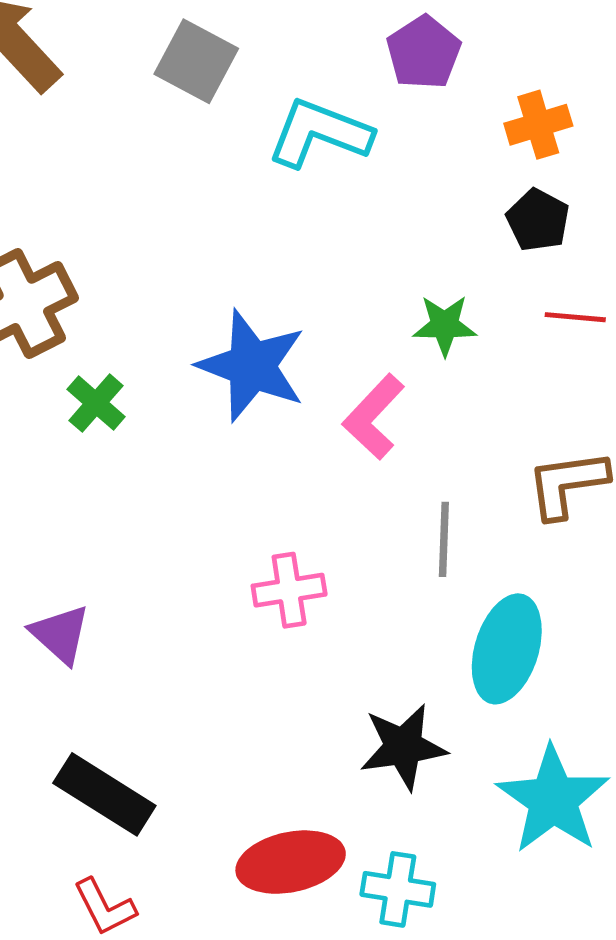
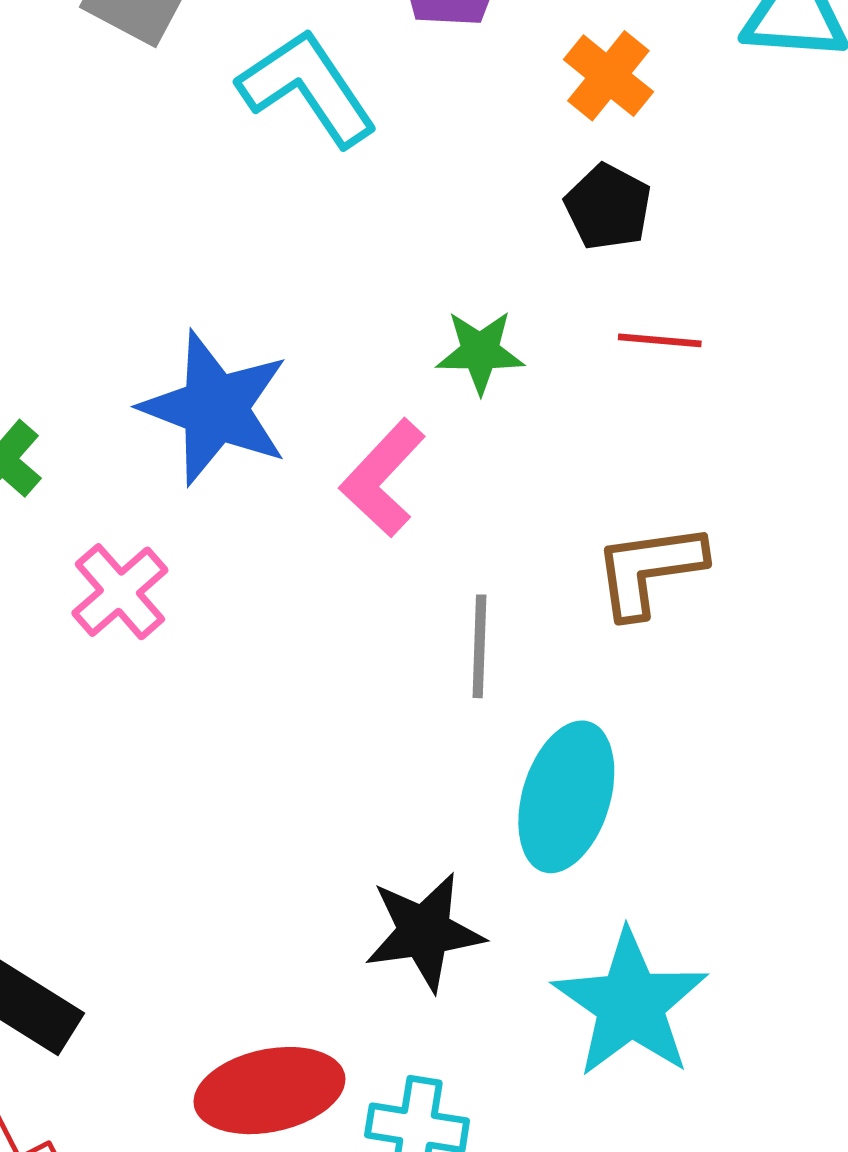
orange cross: (538, 125) -> (608, 76), turned -34
cyan L-shape: (320, 133) -> (308, 88), turned 35
pink cross: (289, 590) -> (120, 592), moved, turned -32

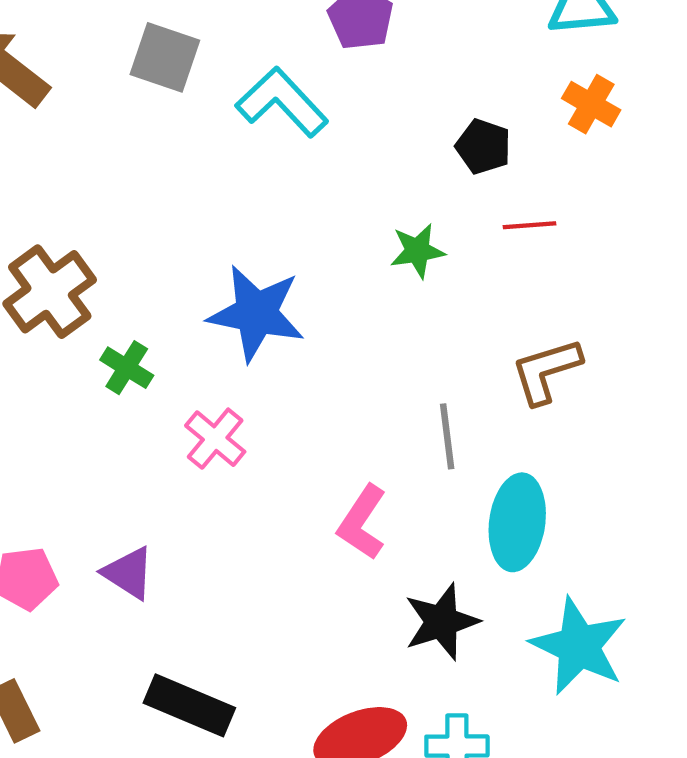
orange cross: (608, 76) -> (591, 104), moved
pink L-shape: (383, 478) -> (362, 522), moved

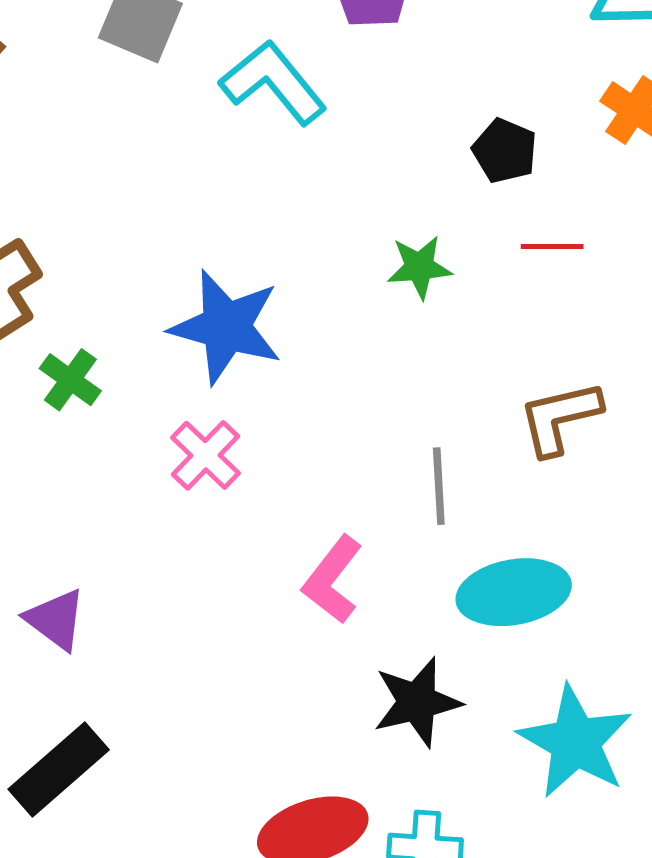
pink cross: (215, 439) -> (206, 455), moved
cyan ellipse: (517, 522) -> (514, 592), turned 68
black rectangle: (189, 705) -> (59, 770), moved, turned -68

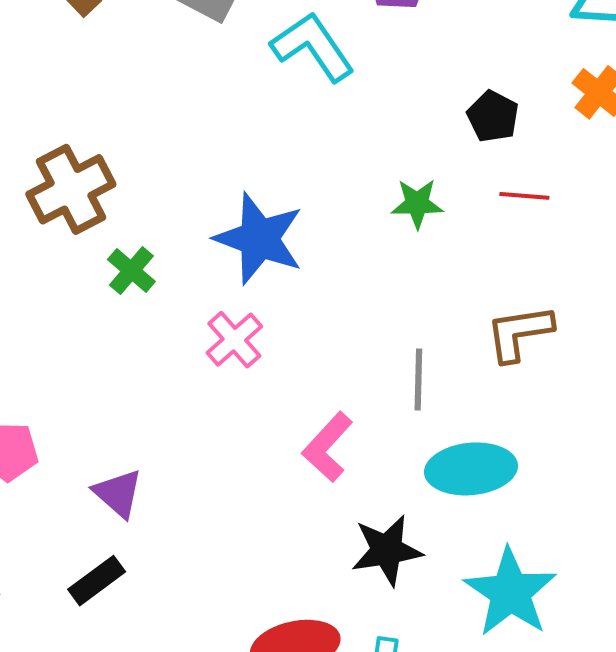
purple triangle: (56, 620) -> (118, 493), moved
black rectangle: (59, 770) -> (97, 581), size x0.7

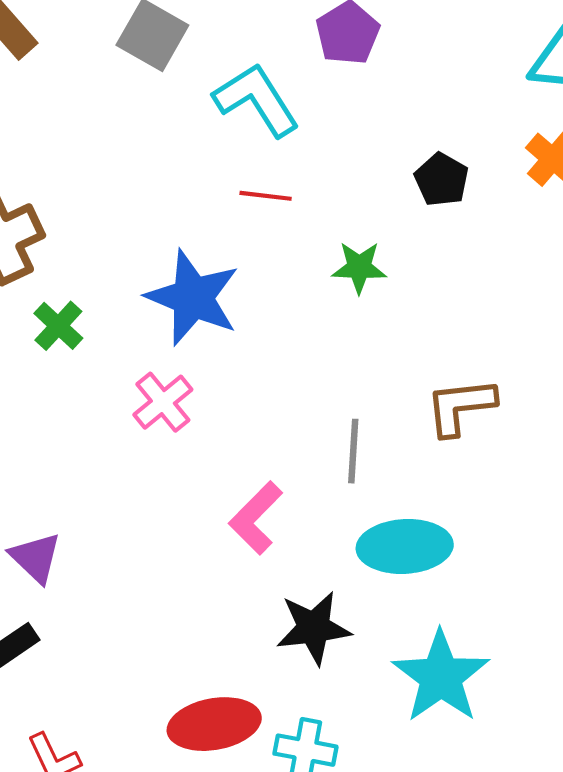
red line: (524, 196) -> (266, 196), moved

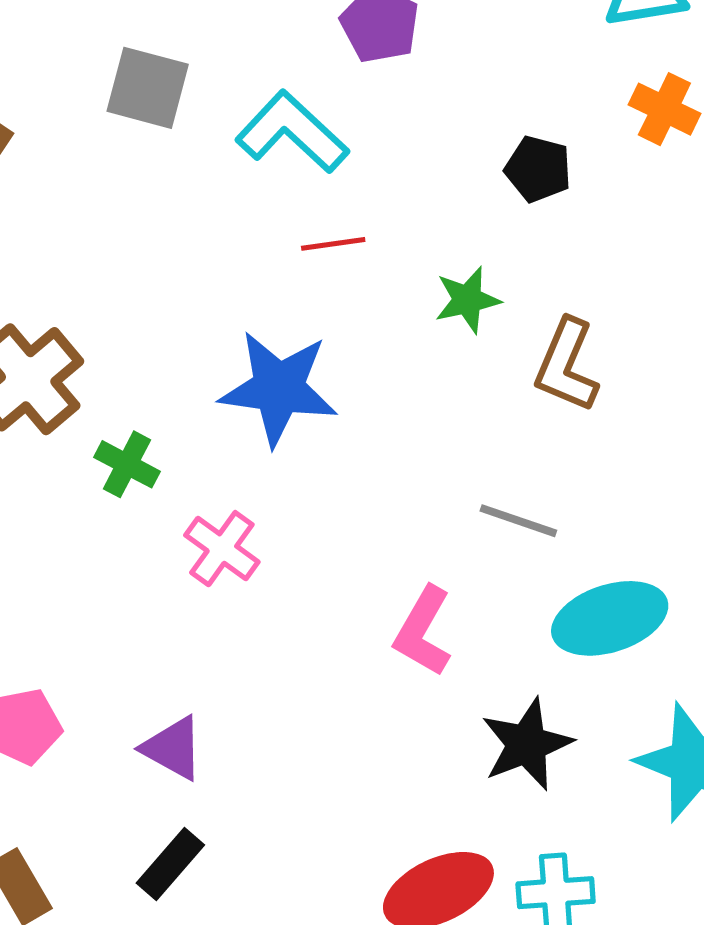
pink cross: (163, 402) -> (222, 549), moved
brown L-shape: (460, 407) -> (567, 365), moved, turned -46
gray line: (353, 451) -> (518, 521), turned -60

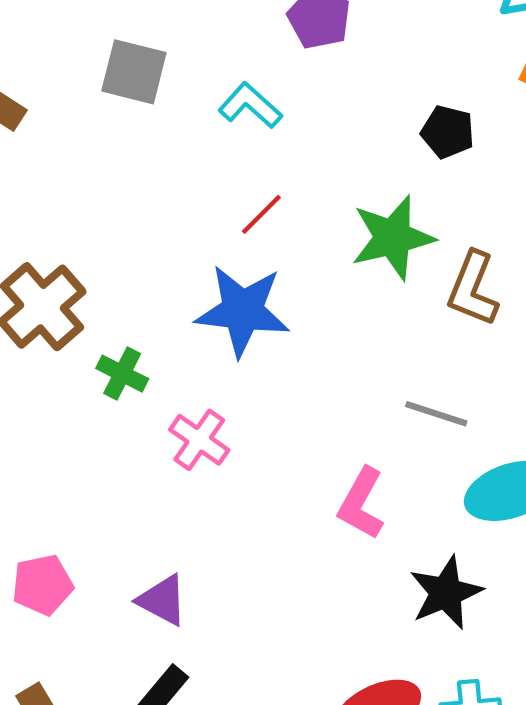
cyan L-shape: (292, 132) -> (250, 105), size x0.7
red line: (333, 244) -> (261, 214), moved, turned -36
green star: (467, 300) -> (393, 238), size x1.6

